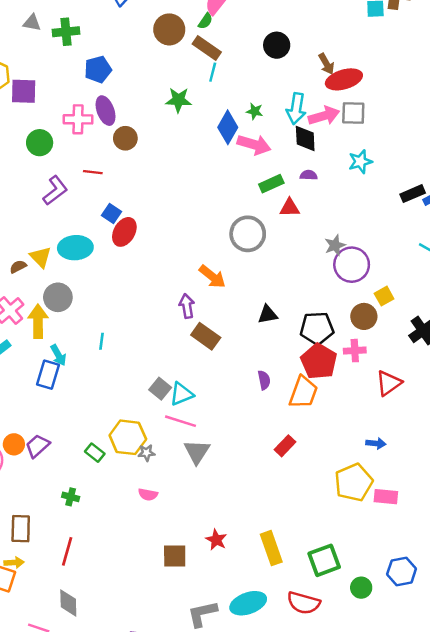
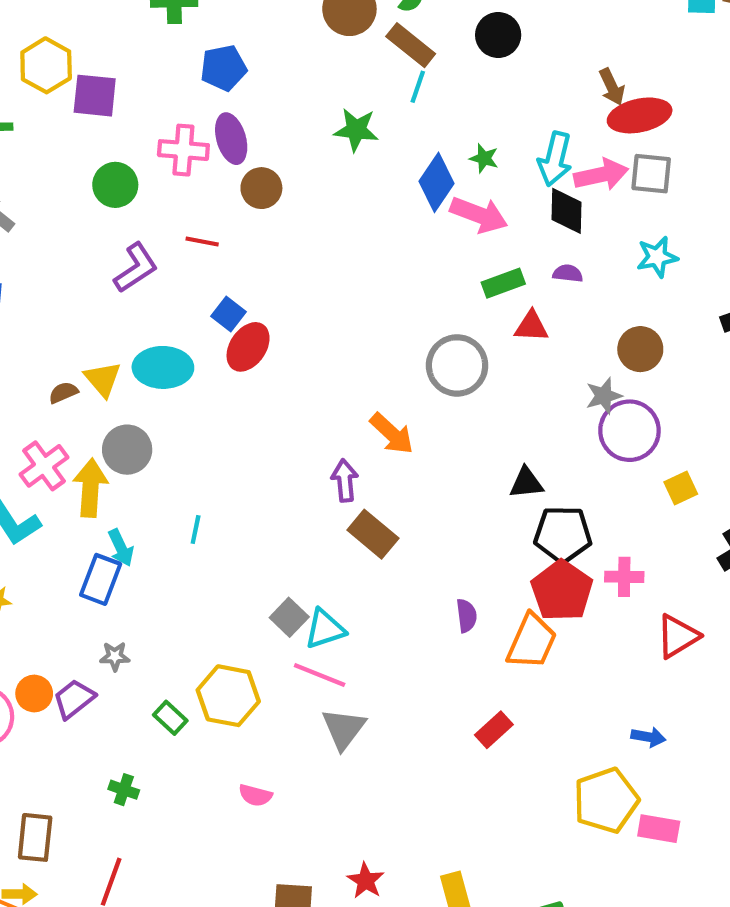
black circle: (277, 45) -> (498, 35), moved
black triangle: (268, 314) -> (526, 483), moved
brown circle: (364, 316) -> (640, 349), moved
gray star: (146, 453) -> (115, 656), moved

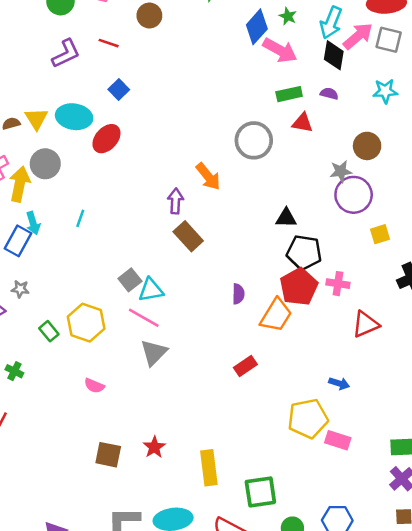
pink arrow: (601, 175) -> (358, 36), turned -36
red ellipse: (248, 347) -> (106, 139), moved

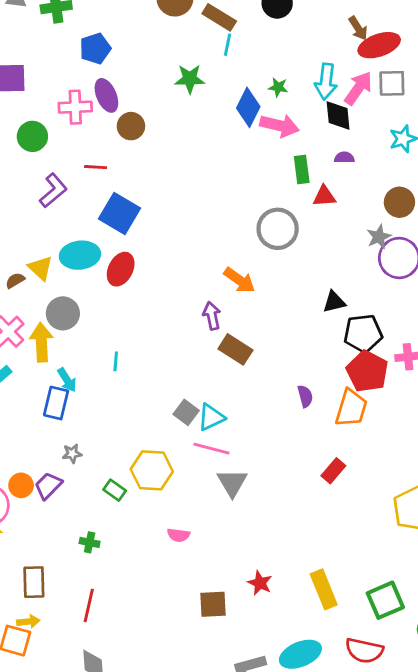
blue square: (119, 90) -> (120, 214), size x1.8
green rectangle: (289, 94) -> (302, 169), turned -70

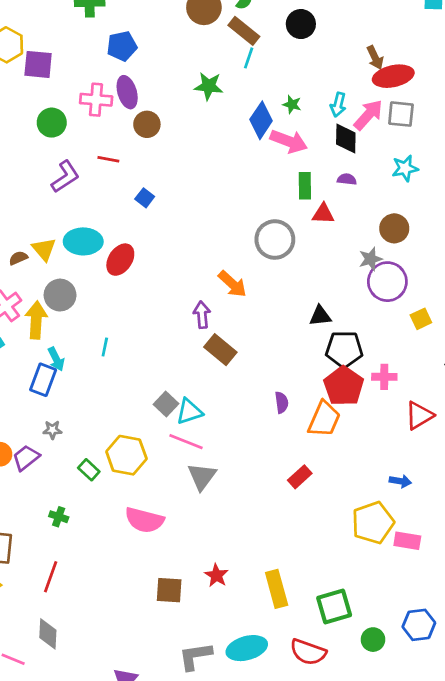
cyan arrow: (326, 82) -> (338, 105), size x0.7
blue square: (120, 214) -> (145, 198), moved, size x0.5
pink semicircle: (178, 535) -> (144, 520), size x1.8

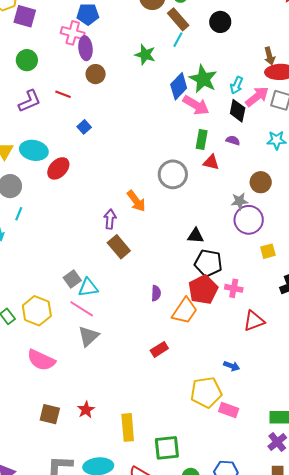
pink cross: (96, 100) -> (73, 33), moved
green star: (292, 104) -> (203, 79), size x2.0
cyan line: (105, 347) -> (19, 214), moved

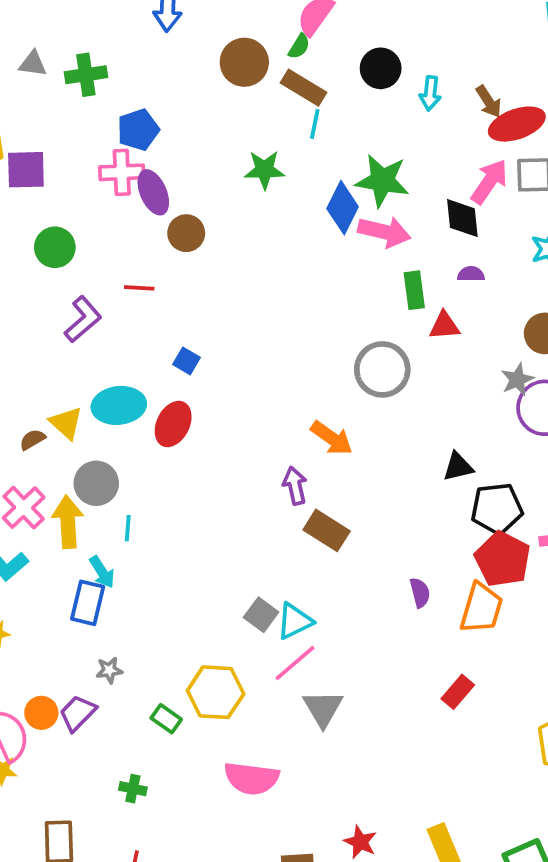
cyan arrow: (237, 85) -> (430, 93), moved
blue square: (84, 127) -> (186, 361), moved
pink line: (82, 309) -> (295, 663), turned -55

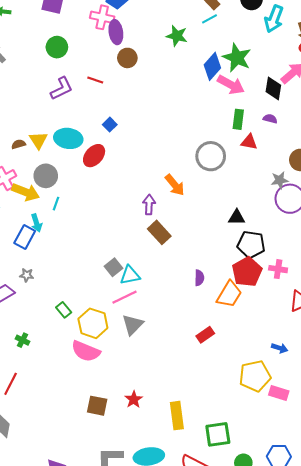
cyan arrow: (430, 93) -> (274, 19), size x1.5
cyan line: (315, 124) -> (209, 19), turned 35
yellow arrow: (68, 522) -> (26, 192), turned 100
yellow hexagon: (216, 692) -> (93, 323), moved
green rectangle: (166, 719) -> (64, 310), moved

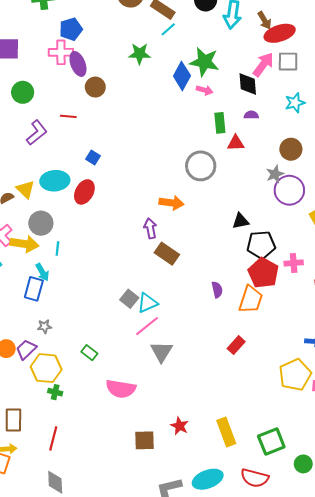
pink arrow: (231, 85) -> (205, 90), size x0.6
orange arrow: (175, 185) -> (171, 203), turned -30
yellow hexagon: (93, 323) -> (46, 368), moved

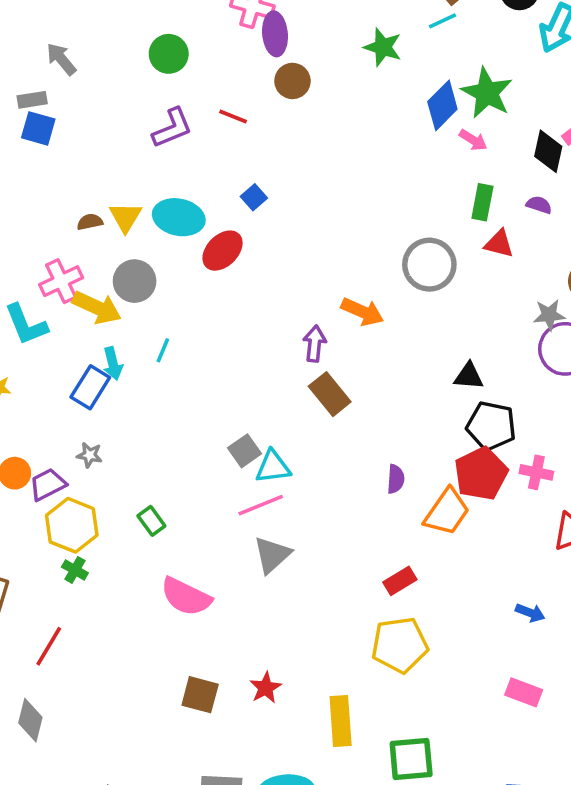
cyan line: (57, 248) -> (163, 350), moved
yellow pentagon: (295, 375) -> (400, 645), moved

